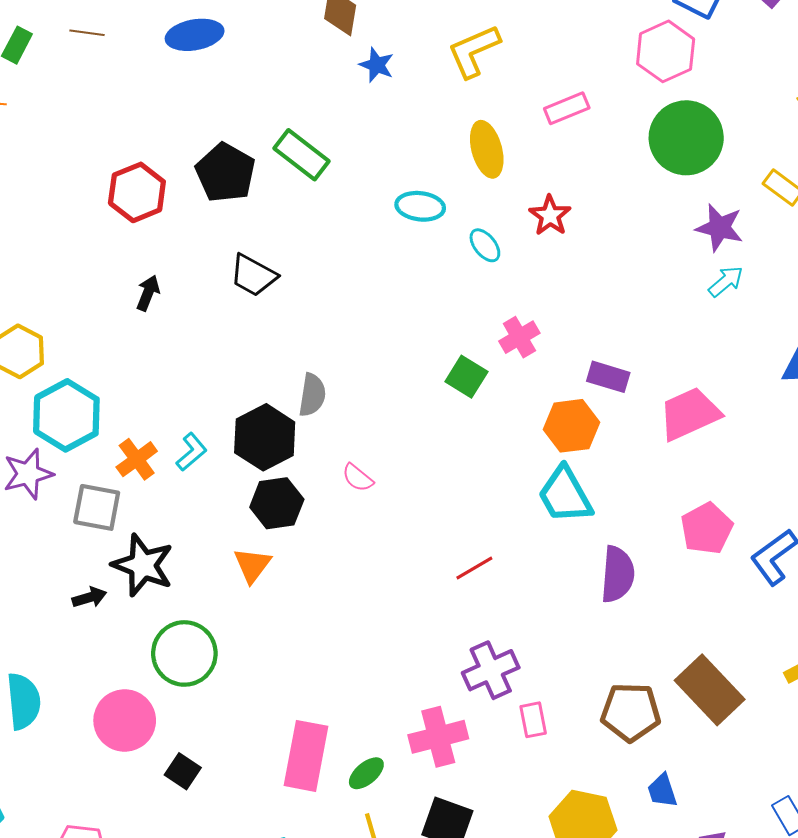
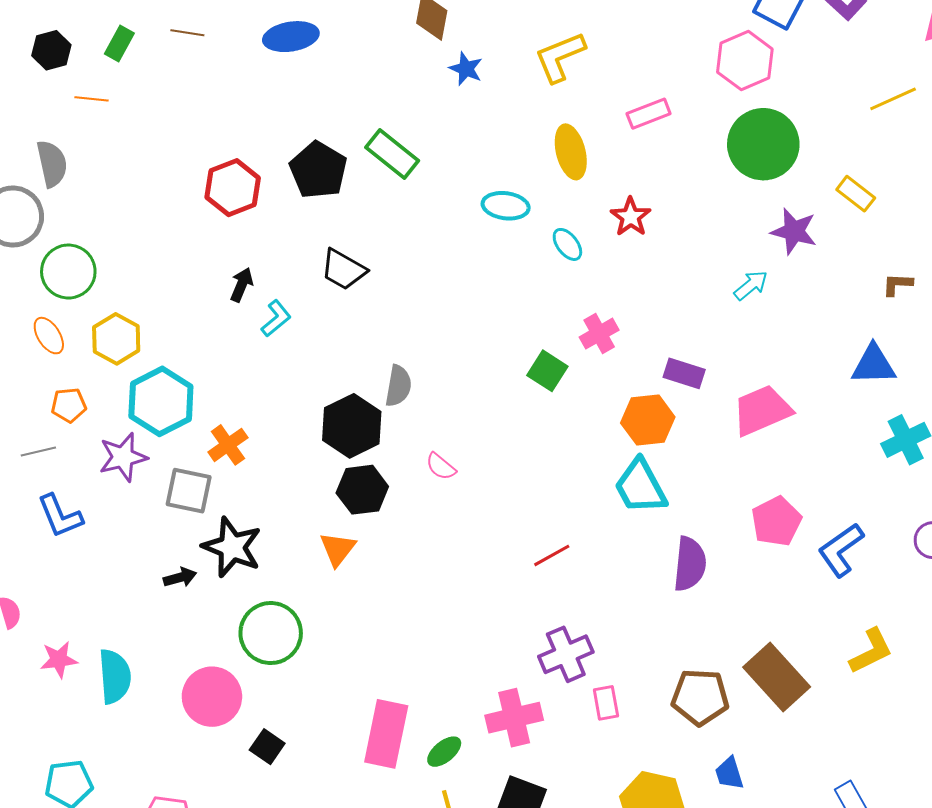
cyan arrow: (726, 281) -> (751, 285), moved
cyan L-shape: (192, 452) -> (276, 318), moved

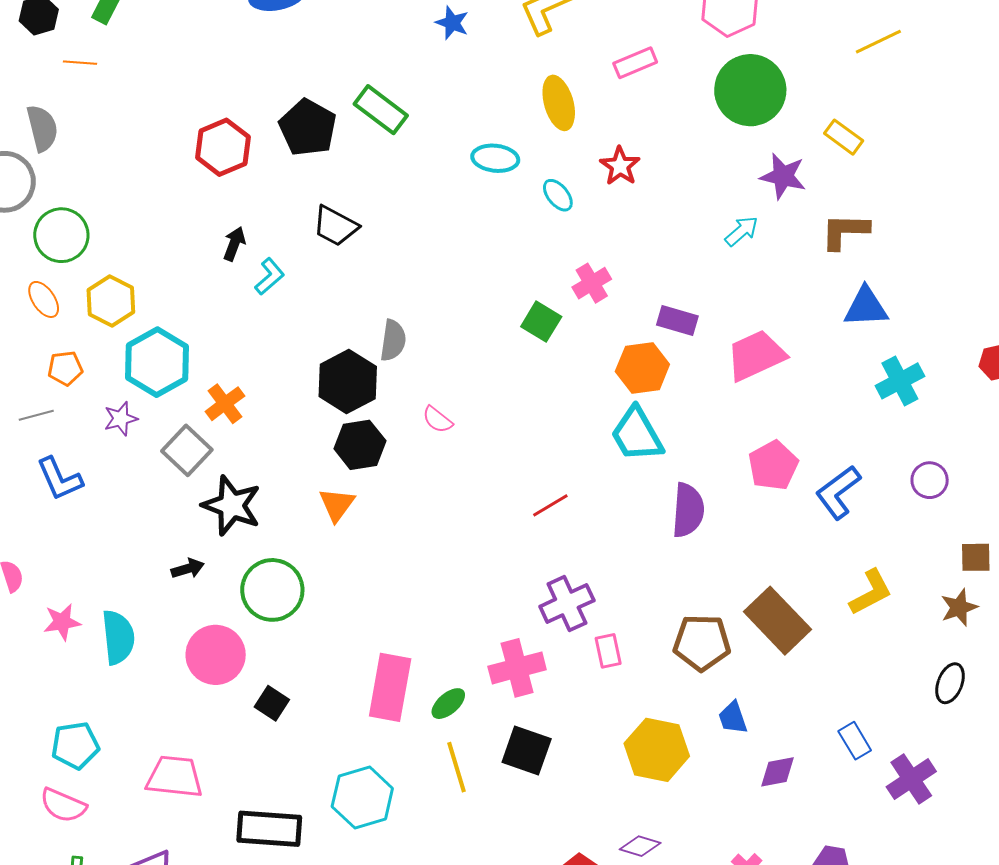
brown L-shape: (897, 284) -> (845, 231), moved, size x1.6
purple star: (123, 457) -> (121, 419), size x0.7
gray square: (189, 491) -> (187, 450), turned 33
black arrow: (180, 577) -> (188, 569), moved

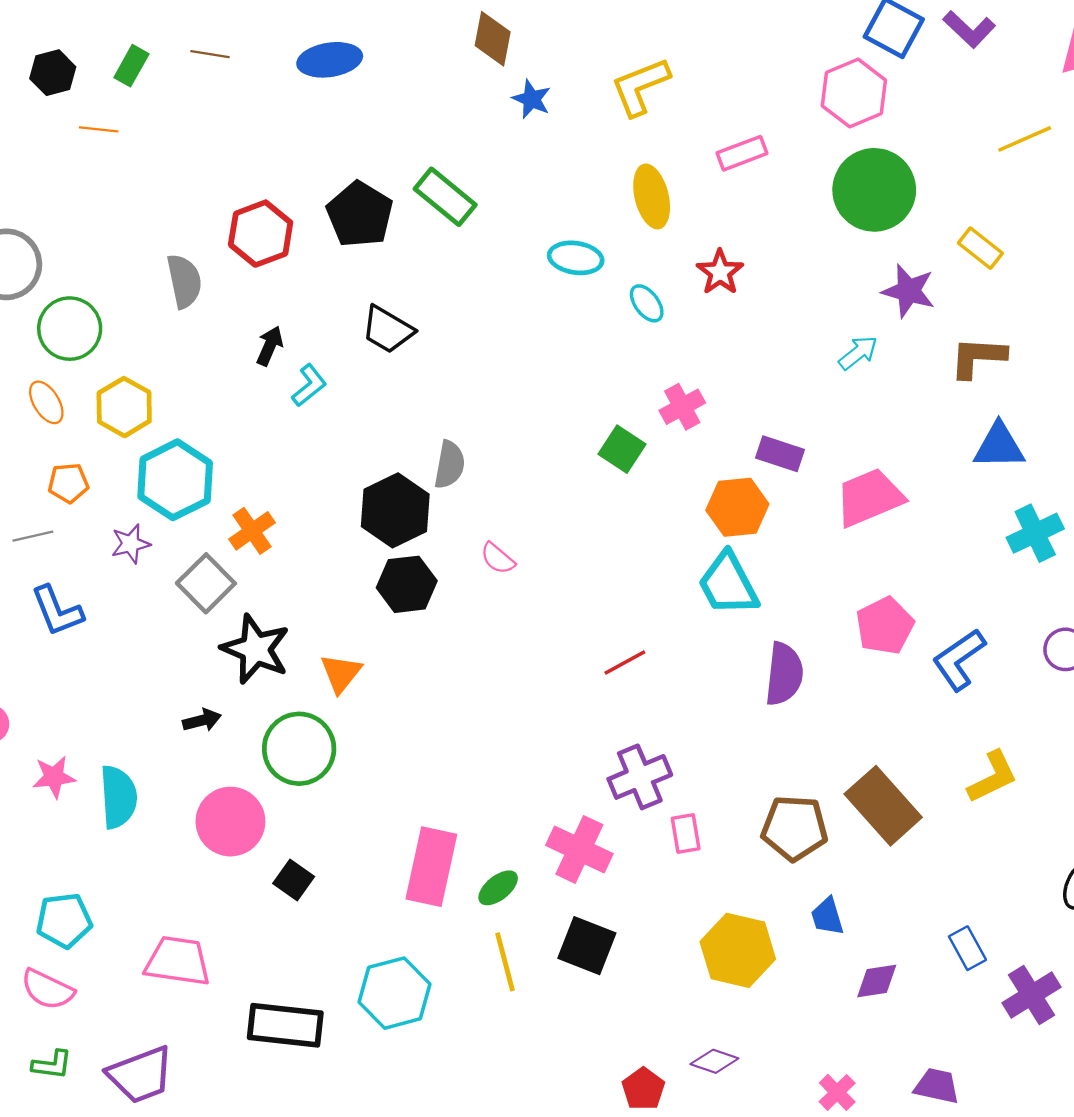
gray semicircle: (42, 128) -> (184, 281), moved
orange triangle: (337, 504) -> (341, 673), moved
pink cross: (517, 668) -> (579, 849), turned 38

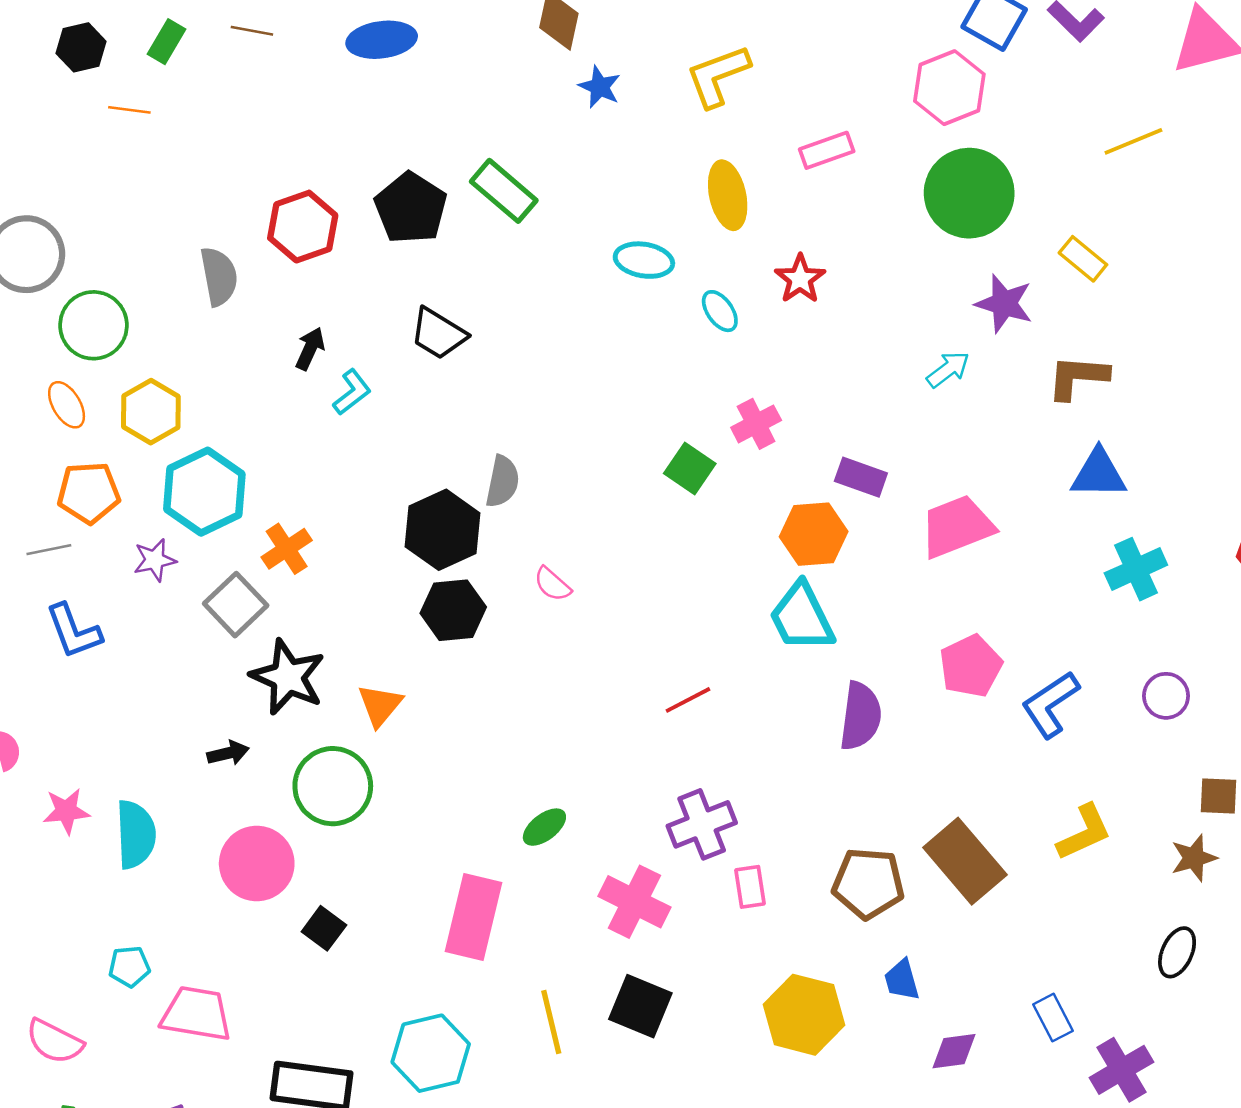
orange pentagon: (68, 483) -> (89, 493), size x1.4
green ellipse: (498, 888) -> (544, 827), moved
cyan pentagon: (64, 920) -> (129, 967), moved, size x0.7

